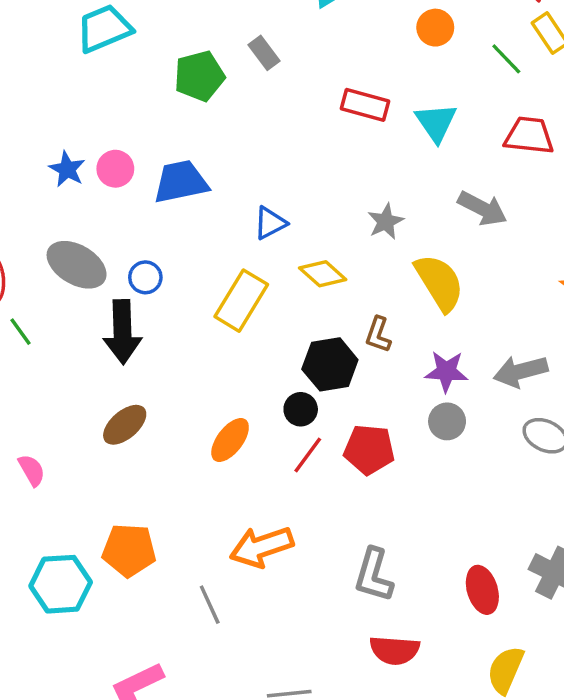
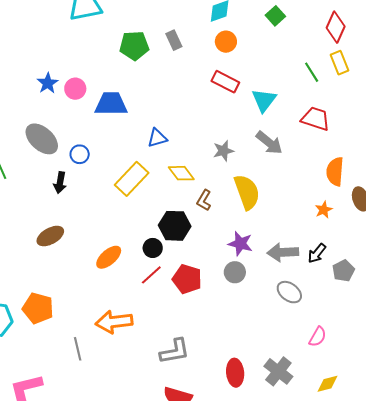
orange circle: (435, 28) -> (226, 42), moved
gray arrow: (482, 208) -> (269, 143), moved
black arrow: (122, 332) -> (60, 183), size x0.6
brown L-shape: (378, 335) -> (204, 200), moved
gray L-shape: (374, 575) -> (175, 351), turned -128

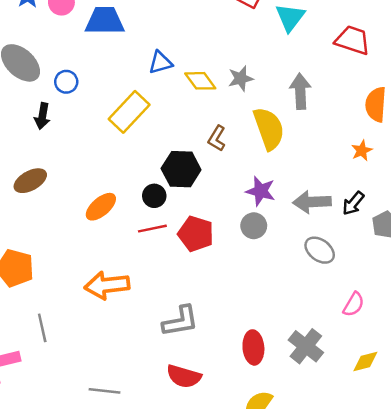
gray arrow: (269, 143) -> (300, 91), moved, turned -132
yellow diamond: (181, 173) -> (200, 81), moved
red line: (151, 275) -> (152, 229), turned 30
gray line: (78, 349) -> (42, 328), moved

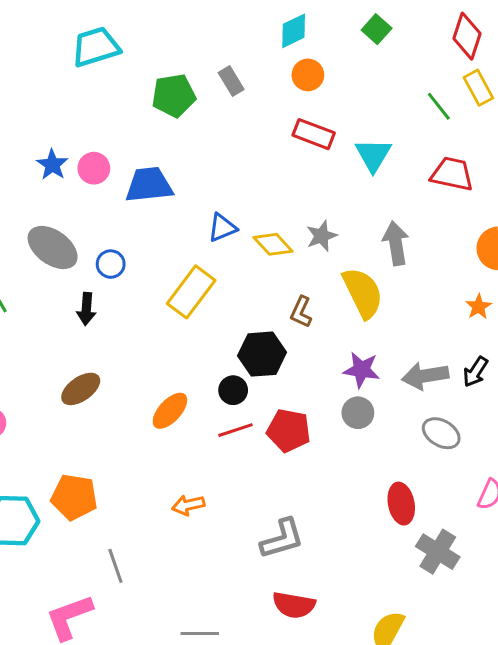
orange arrow: (107, 285) -> (188, 505), size x0.6
red ellipse: (253, 347) -> (401, 504), moved

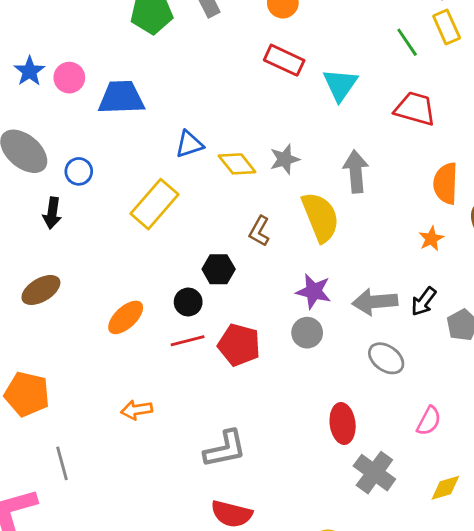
black hexagon: (262, 354) -> (219, 269), size x0.7

